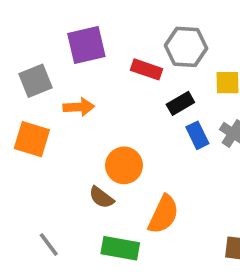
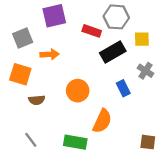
black rectangle: (180, 103) -> (113, 52), size x1.5
blue rectangle: (197, 135) -> (123, 88), moved
brown semicircle: (101, 197) -> (37, 100), moved, turned -42

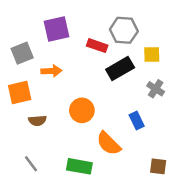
orange square: (20, 74) -> (20, 93), turned -30
blue rectangle: (123, 88) -> (137, 121), moved
orange semicircle: (102, 121) -> (109, 143), turned 110

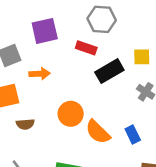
gray hexagon: (124, 30) -> (102, 19), moved
blue rectangle: (137, 121) -> (133, 134), moved
orange semicircle: (109, 143) -> (98, 132), moved

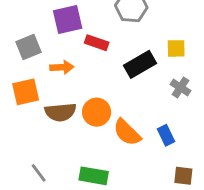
red rectangle: (86, 48) -> (97, 43), moved
brown semicircle: (25, 124) -> (60, 112), moved, size x1.5

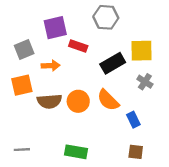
yellow square: (176, 48) -> (141, 51), size x1.5
orange semicircle: (127, 132) -> (108, 100), moved
gray line: (39, 173) -> (22, 150), moved, turned -56
brown square: (183, 176) -> (136, 152), moved

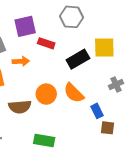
gray cross: (145, 82) -> (116, 85), moved, turned 32
brown semicircle: (49, 101) -> (20, 107), moved
brown square: (136, 152) -> (108, 128), moved

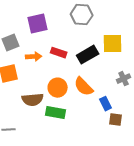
red rectangle: (46, 43) -> (59, 53), moved
green rectangle: (44, 141) -> (56, 113), moved

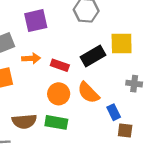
red rectangle: (59, 53) -> (60, 65), moved
gray cross: (124, 79) -> (134, 84), turned 32
brown semicircle: (33, 100) -> (24, 121), moved

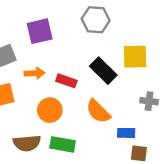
black rectangle: (93, 56) -> (103, 71), turned 75
orange circle: (59, 94) -> (50, 110), moved
blue rectangle: (114, 112) -> (126, 133), turned -63

